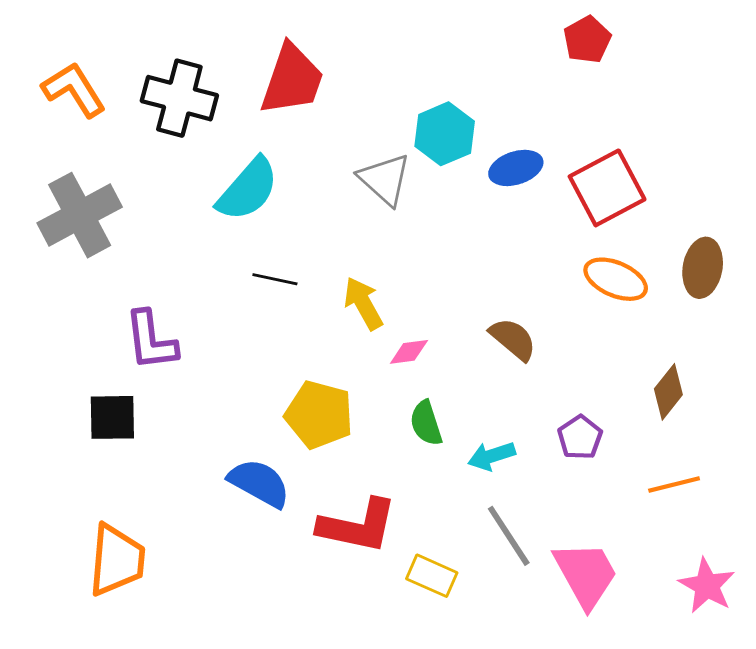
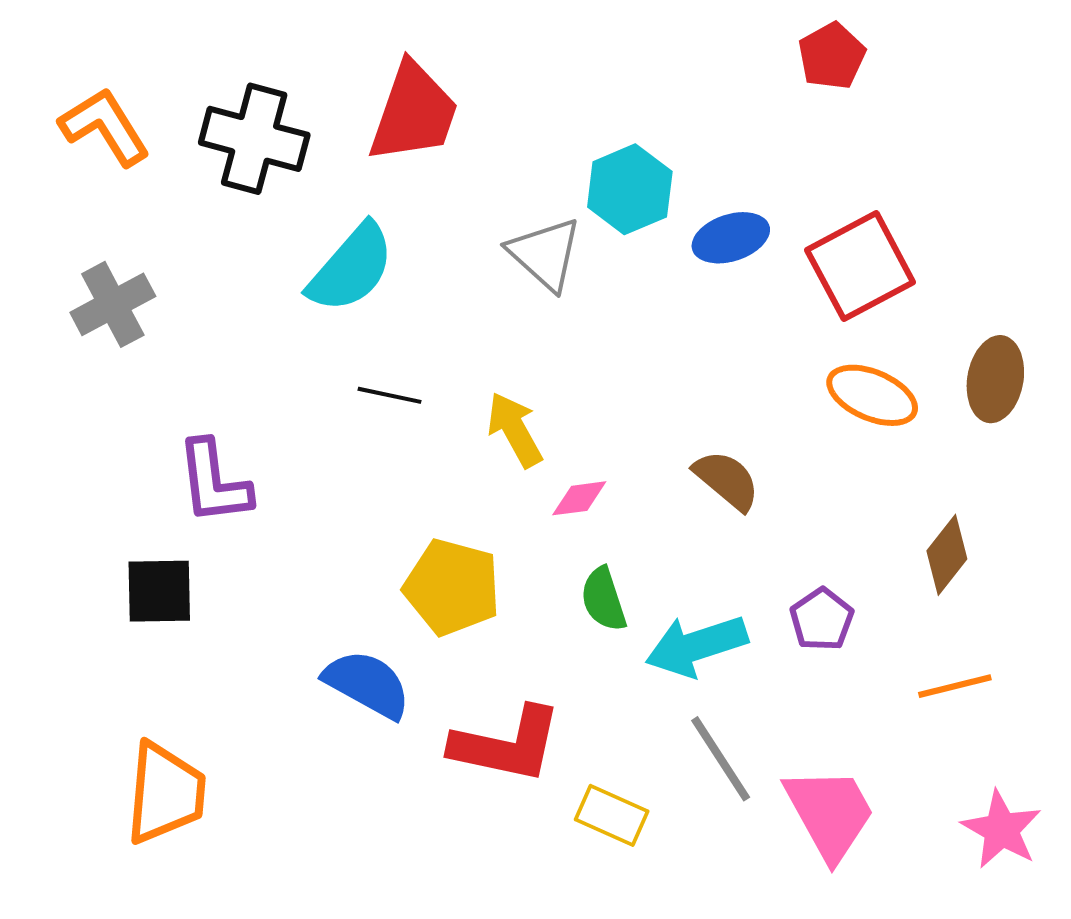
gray cross: (80, 215) -> (113, 304), size x0.7
cyan arrow: (492, 456) -> (696, 646), size x1.5

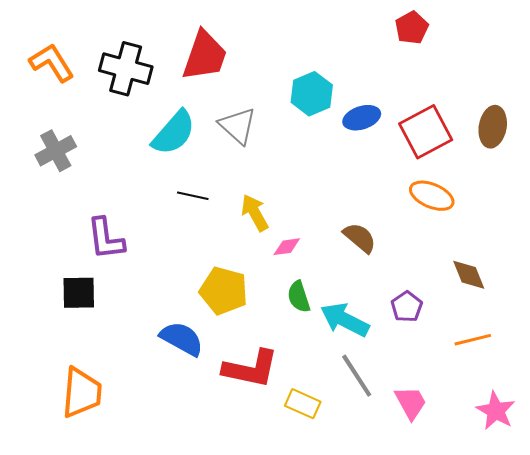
gray triangle: (545, 254) -> (238, 126), moved
brown ellipse: (995, 379) -> (493, 127), moved
brown diamond: (947, 555) -> (469, 275), turned -60
cyan arrow: (696, 646) -> (345, 320), turned 45
pink trapezoid: (830, 813) -> (411, 403), size x0.7

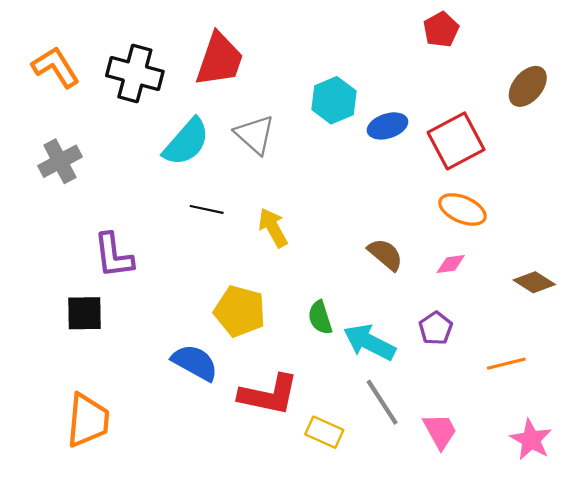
brown ellipse: (493, 127) -> (528, 86), moved, turned 30
pink diamond: (287, 247) -> (451, 264), moved
brown diamond: (469, 275) -> (534, 282), moved, turned -36

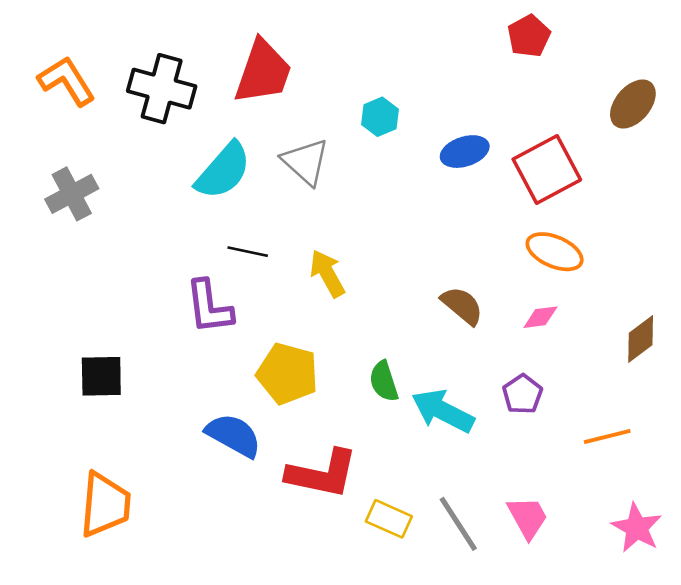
cyan hexagon: (334, 100) -> (380, 117), moved, size x0.7
purple L-shape: (113, 256) -> (209, 307), moved
brown diamond: (534, 282) -> (641, 339), turned -69
gray line: (382, 402) -> (458, 524), moved

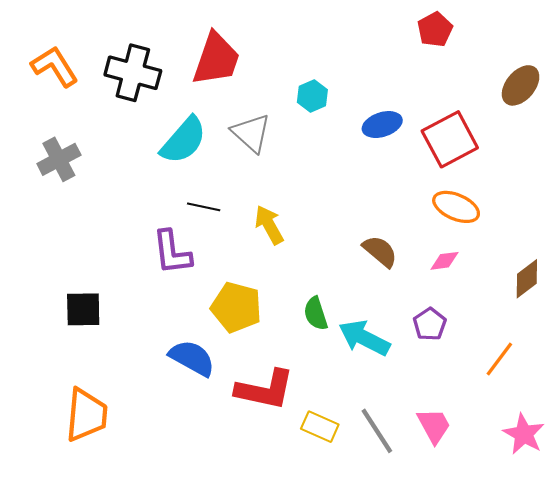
orange line: (607, 437) -> (499, 359), turned -39

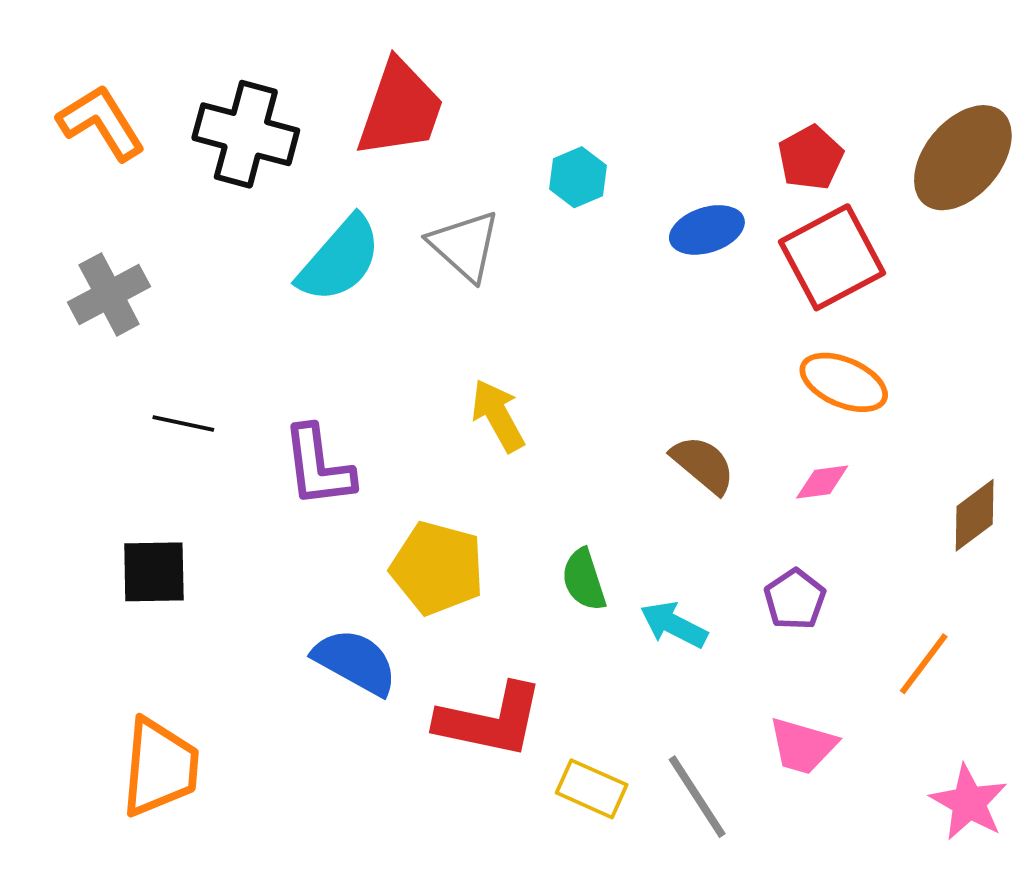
red pentagon: (435, 29) -> (810, 158), moved
brown ellipse: (521, 85) -> (963, 158), size x1.4
black line: (204, 207) -> (183, 423), moved
cyan arrow: (364, 338) -> (674, 625), size x0.7
pink trapezoid: (434, 426) -> (803, 746), moved, turned 135

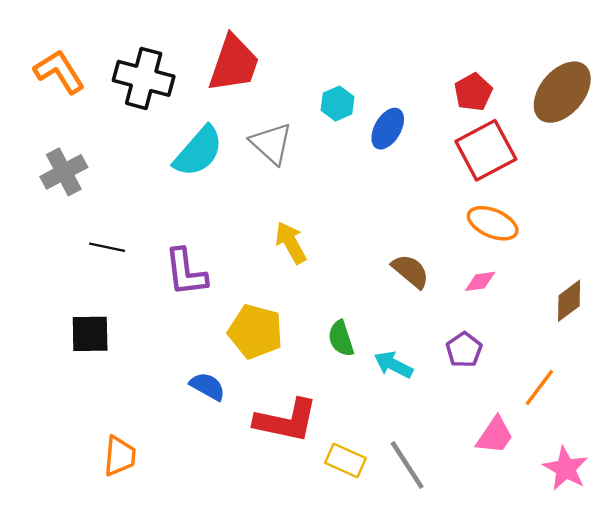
blue ellipse: (707, 230) -> (388, 129), moved, turned -42
blue semicircle: (355, 662) -> (207, 386), size x0.7
pink trapezoid: (803, 746) -> (495, 435), moved, turned -72
orange trapezoid: (160, 767) -> (120, 456), moved, size x0.7

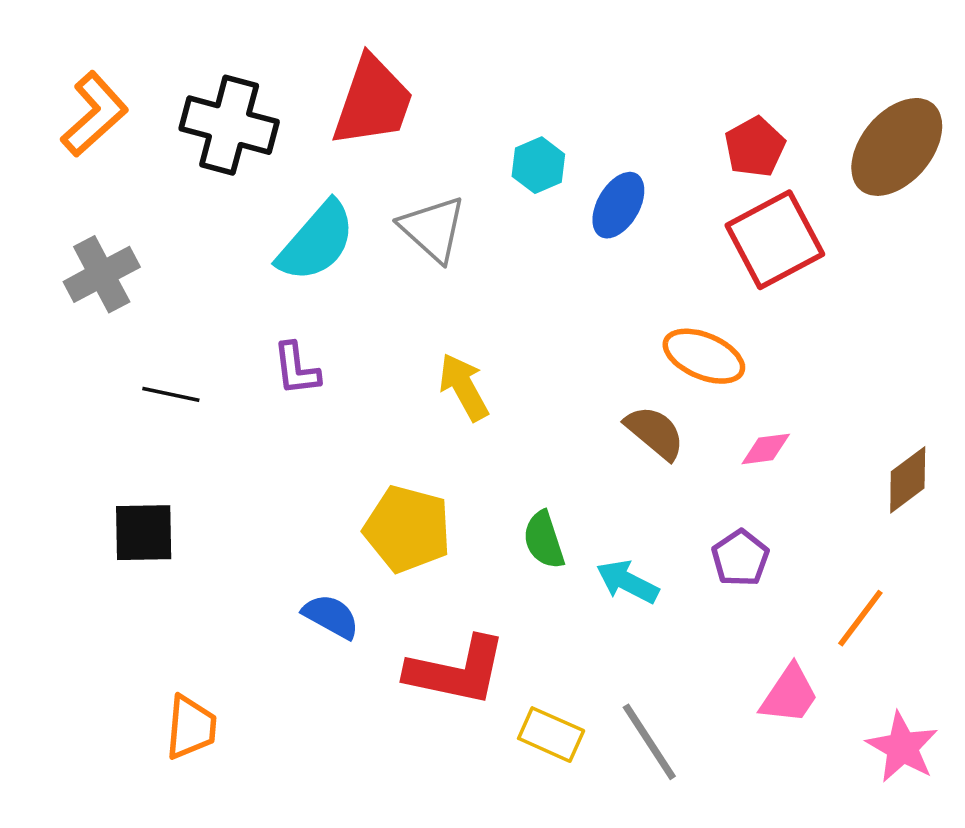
orange L-shape: (59, 72) -> (94, 114), turned 80
orange ellipse: (493, 223) -> (704, 356), moved
purple L-shape: (186, 272) -> (296, 369), moved, size x0.7

